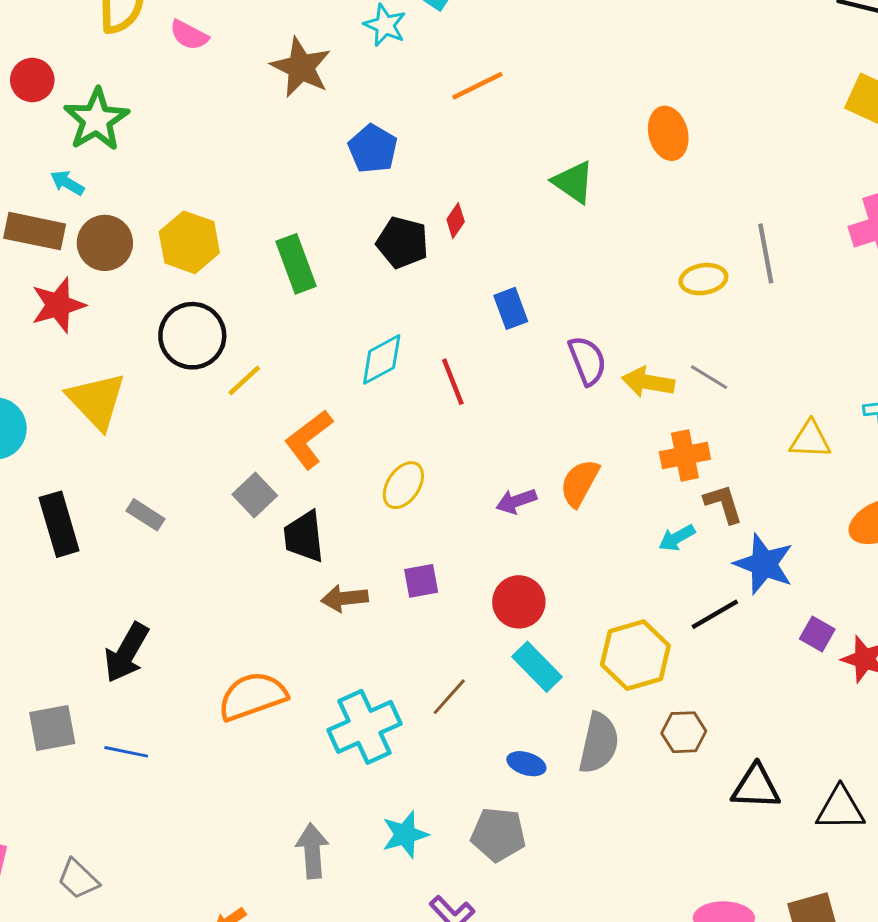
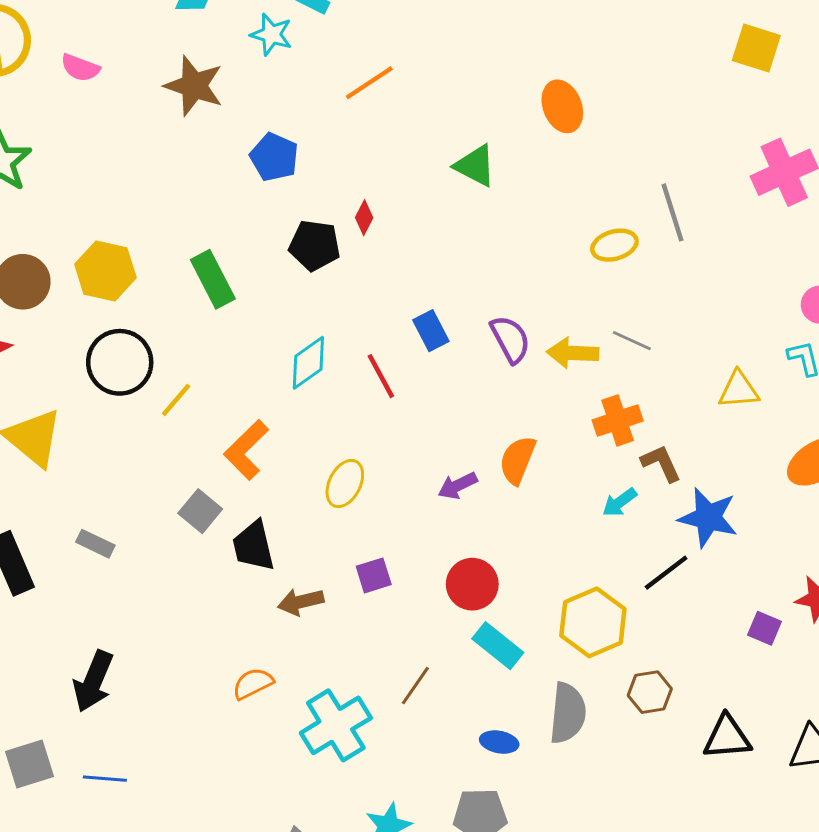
blue rectangle: (511, 308) -> (431, 331), moved
purple square: (817, 634) -> (764, 628), moved
orange semicircle: (252, 696) -> (253, 684), moved, size x0.6

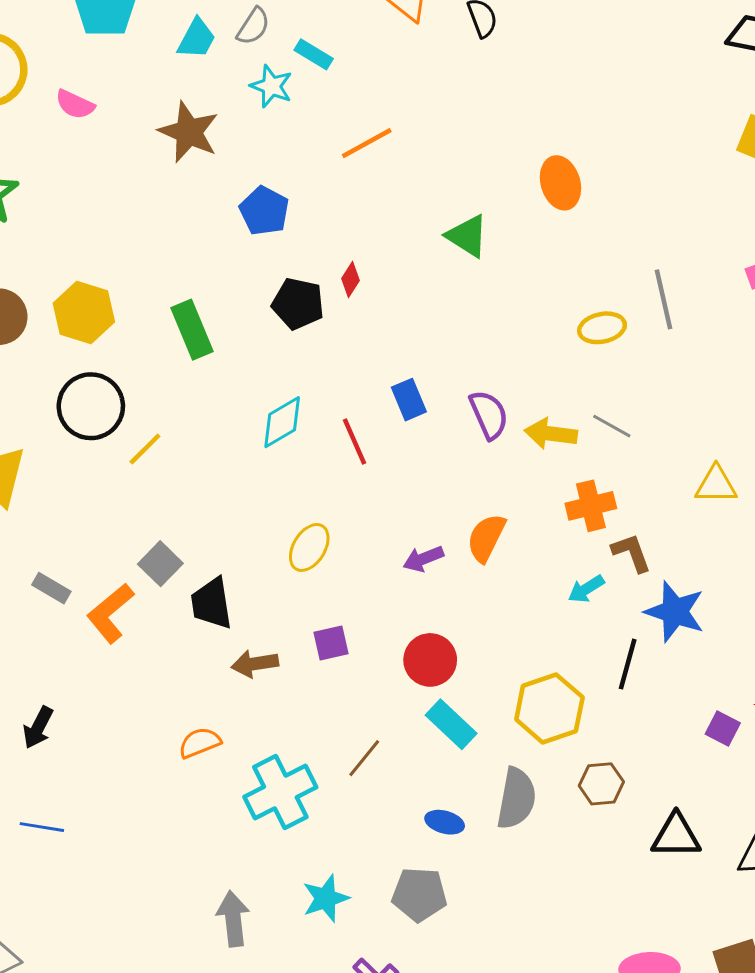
orange L-shape: (246, 450) -> (110, 613), moved
black line: (666, 573) -> (628, 664), turned -42
black arrow: (93, 681) -> (38, 727), size x0.7

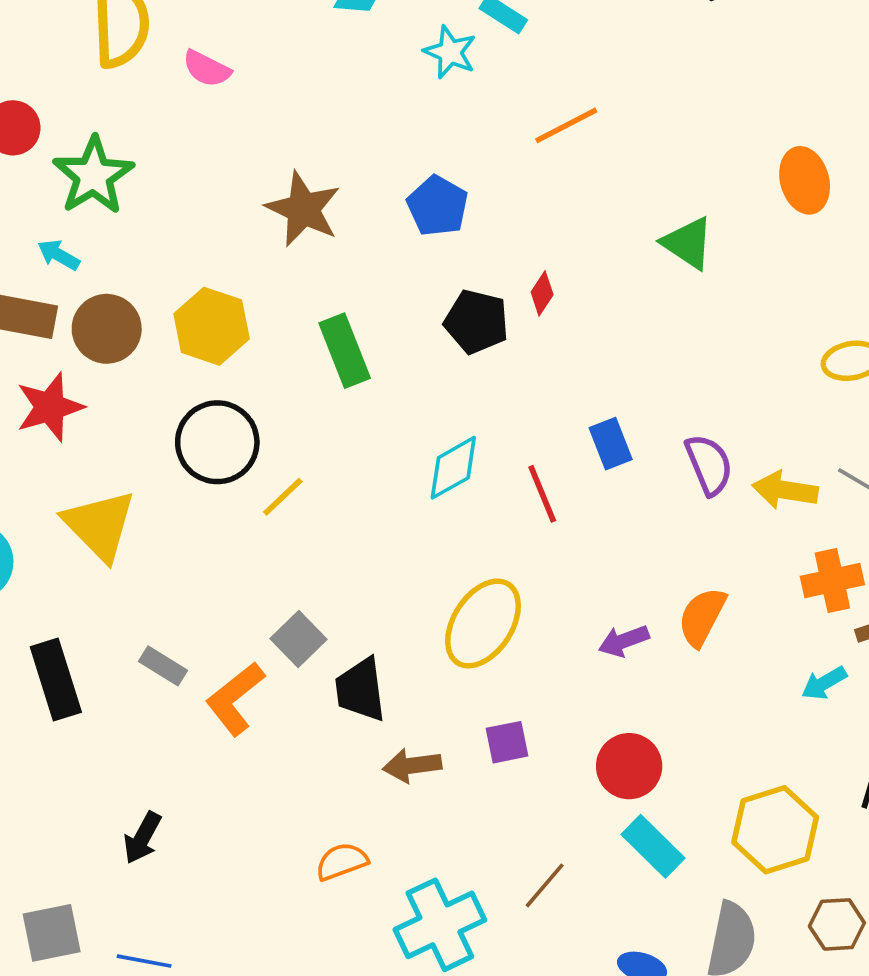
brown star: (189, 132) -> (303, 209), moved
yellow ellipse: (309, 547) -> (483, 623), size x1.5

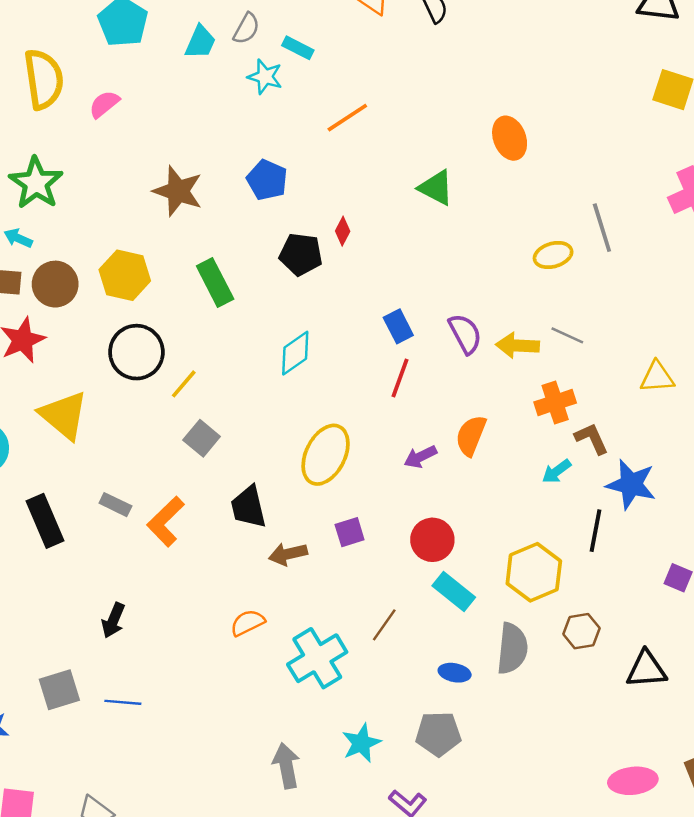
pink semicircle: (207, 69) -> (104, 104), turned 120
red line: (542, 494) -> (400, 378), moved, turned 48
gray square: (298, 639) -> (202, 438), moved

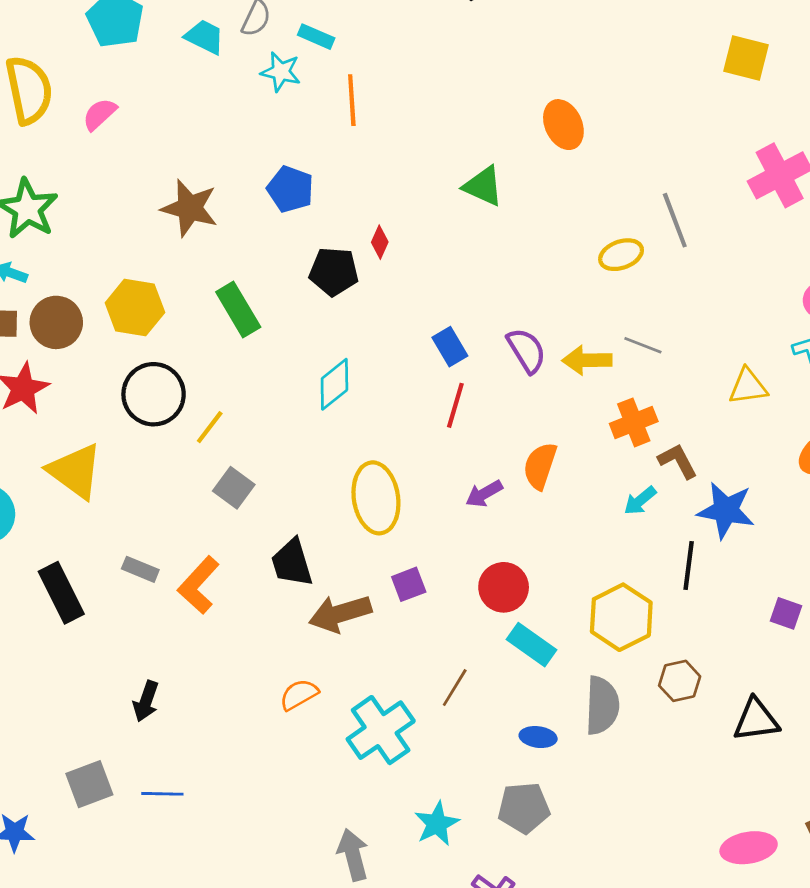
cyan trapezoid: (200, 42) -> (205, 37), turned -84
orange line: (347, 118) -> (352, 100), moved, turned -57
yellow ellipse: (326, 455) -> (376, 498), turned -32
brown arrow: (288, 554) -> (340, 614), size x1.4

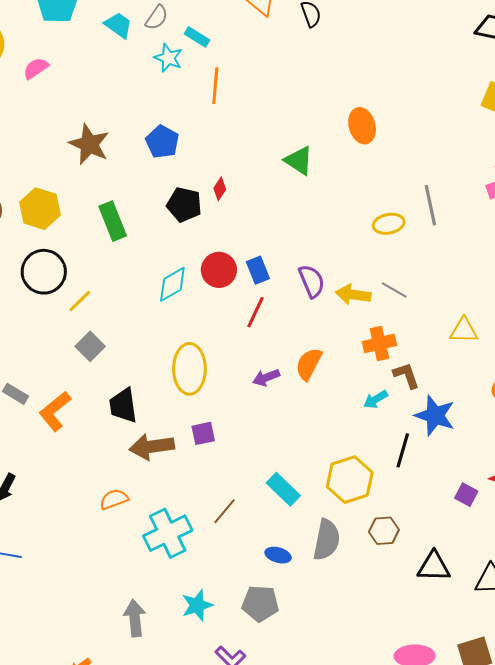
red circle: (504, 587) -> (219, 270), moved

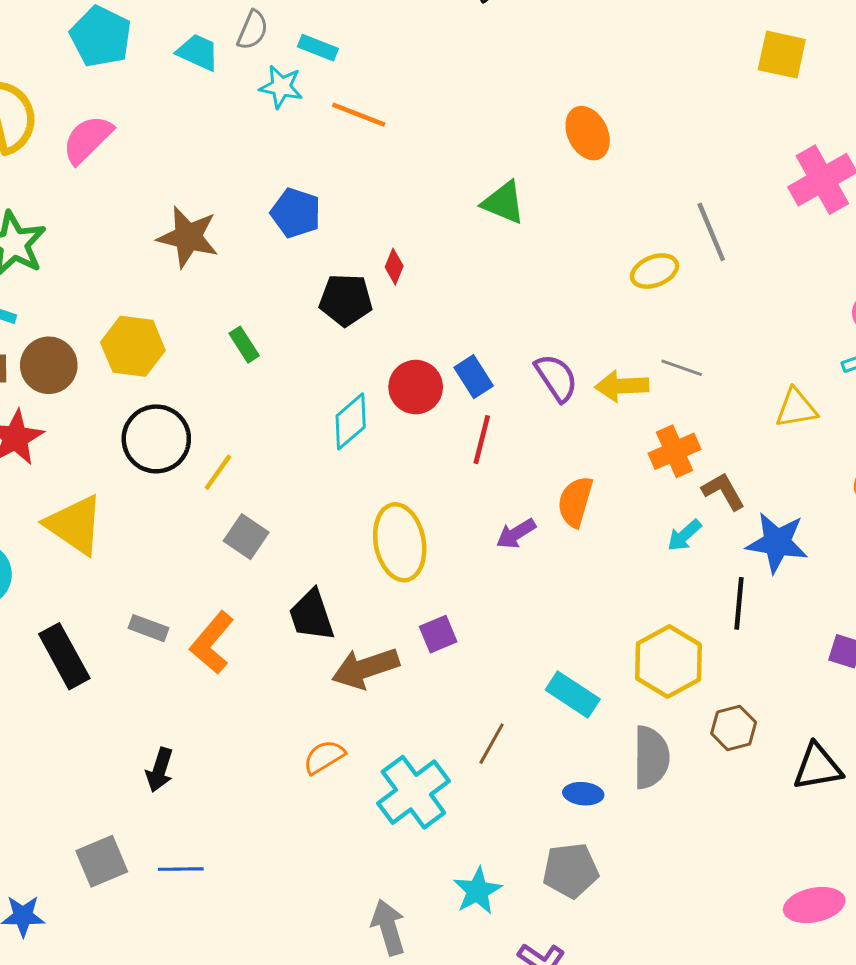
pink semicircle: (36, 68) -> (88, 139), size x1.4
orange line: (215, 86) -> (359, 115), turned -63
green rectangle: (113, 221) -> (244, 345), size x0.6

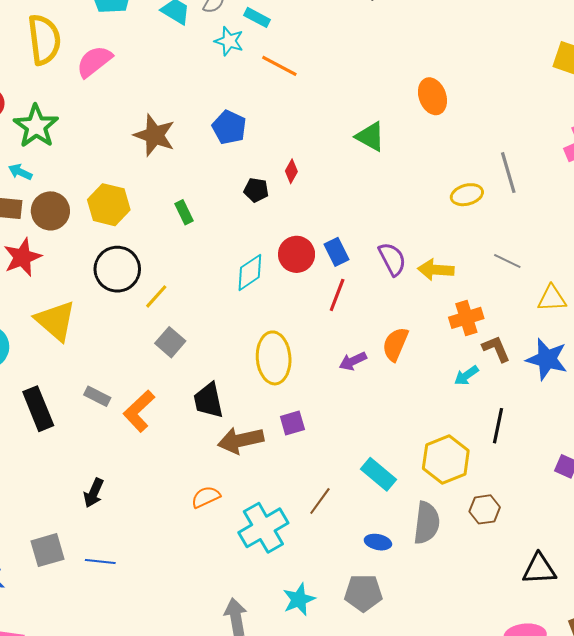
black pentagon: (346, 300) -> (256, 190), size x0.7
gray line: (682, 368) -> (507, 261), moved
blue star: (777, 543) -> (547, 359), moved
black triangle: (818, 767) -> (539, 569), moved

